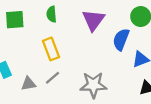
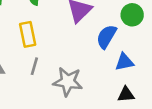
gray line: (52, 78) -> (34, 66), moved, turned -42

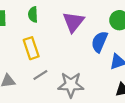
gray line: (34, 66) -> (40, 75), turned 48

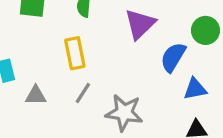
gray line: (40, 75) -> (83, 93), turned -32

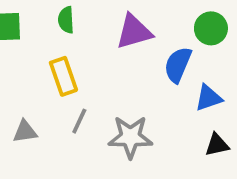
purple triangle: (140, 24) -> (134, 32), turned 36

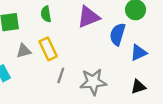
gray triangle: (25, 132) -> (24, 51), moved
black triangle: (217, 145) -> (138, 87), moved

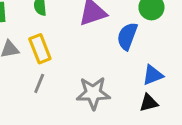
blue triangle: (139, 53) -> (153, 75), moved
gray line: (61, 75) -> (39, 83), moved

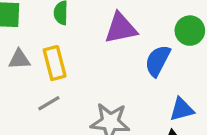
gray line: (39, 83) -> (49, 103), turned 30

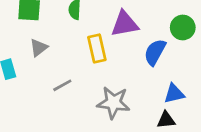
gray triangle: (19, 59) -> (39, 48), turned -36
yellow rectangle: (55, 63) -> (97, 48), moved

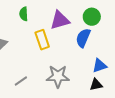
green circle: (183, 27) -> (92, 17), moved
gray line: (62, 85) -> (21, 81), moved

